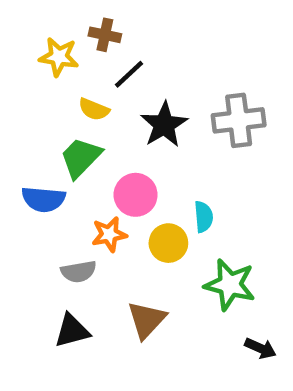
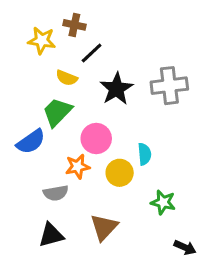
blue semicircle: (43, 199) -> (31, 142), turned -40
green star: (230, 285) -> (163, 202), size x0.7

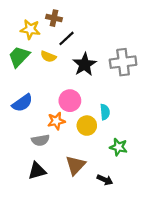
green trapezoid: (57, 112) -> (19, 57), moved
black arrow: (185, 247) -> (105, 180), moved

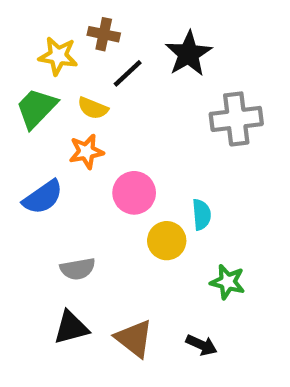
black star: (85, 64) -> (188, 54), moved
orange star: (56, 121) -> (86, 152), moved
brown triangle: (76, 165) -> (134, 338), moved, turned -35

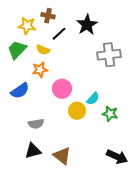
cyan semicircle: (202, 215) -> (93, 99), turned 48
green star: (228, 282) -> (110, 114), moved
black arrow: (202, 345) -> (117, 157), moved, size x1.5

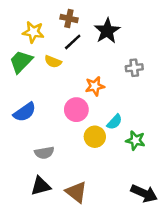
brown cross: (48, 16) -> (69, 18), moved
gray cross: (109, 55) -> (134, 68), size x0.6
orange star: (40, 70) -> (95, 86), moved

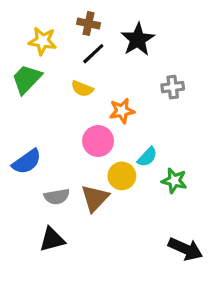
yellow semicircle: (53, 62) -> (82, 89), moved
blue semicircle: (25, 112) -> (27, 162), moved
brown triangle: (76, 192) -> (95, 198), moved, turned 35

